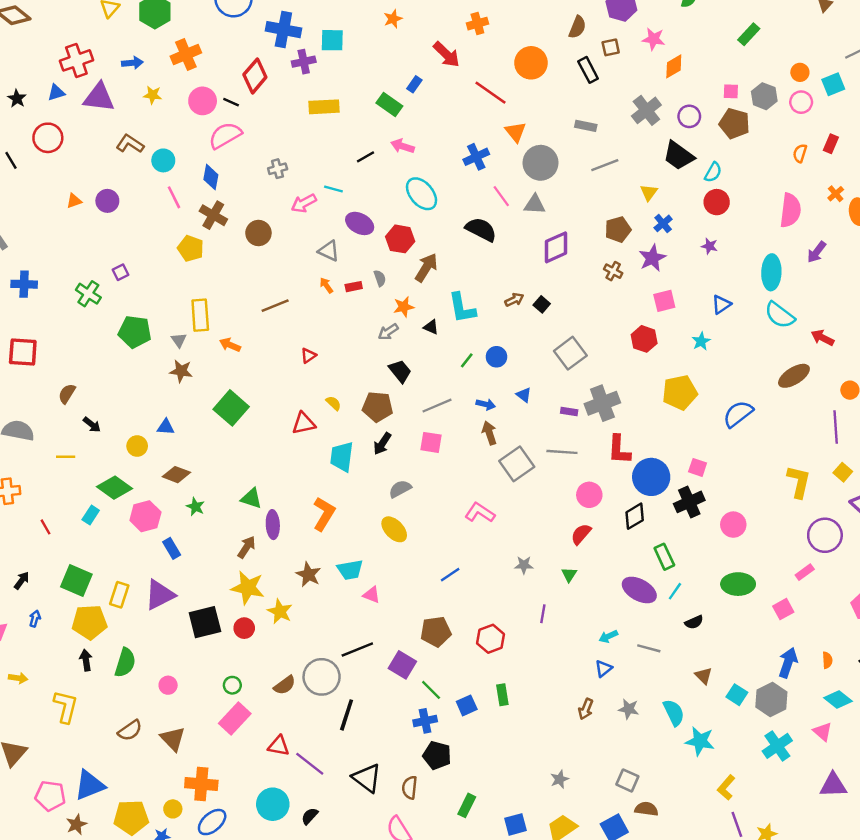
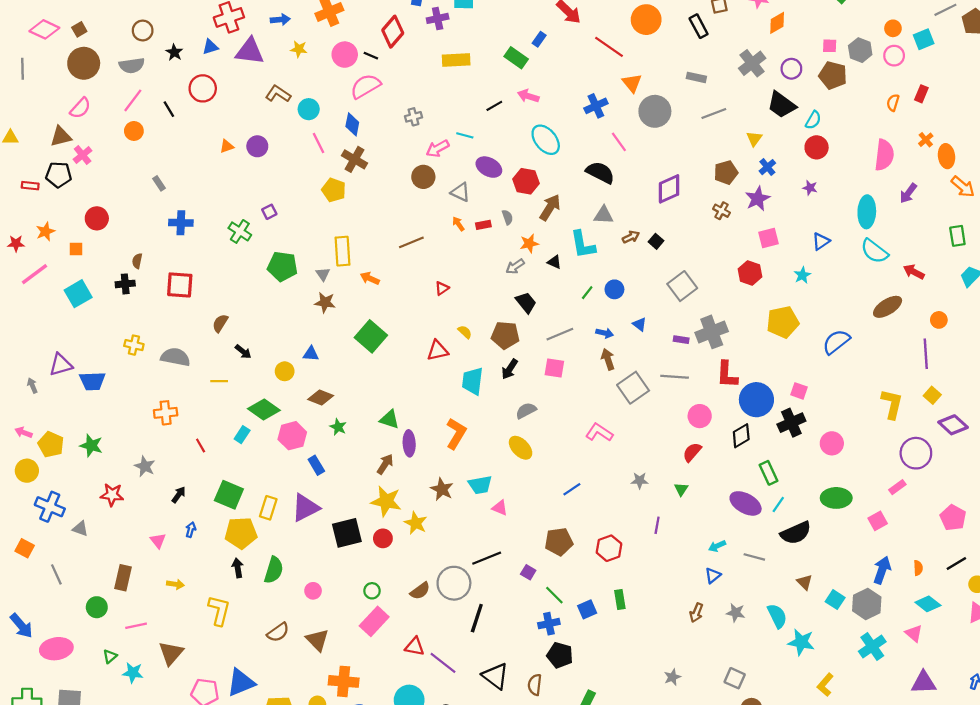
gray triangle: (535, 204) -> (604, 215), moved
brown circle: (258, 233) -> (423, 177), moved
black semicircle: (694, 622) -> (796, 533), size x1.8
purple square: (402, 665) -> (528, 572), size x0.6

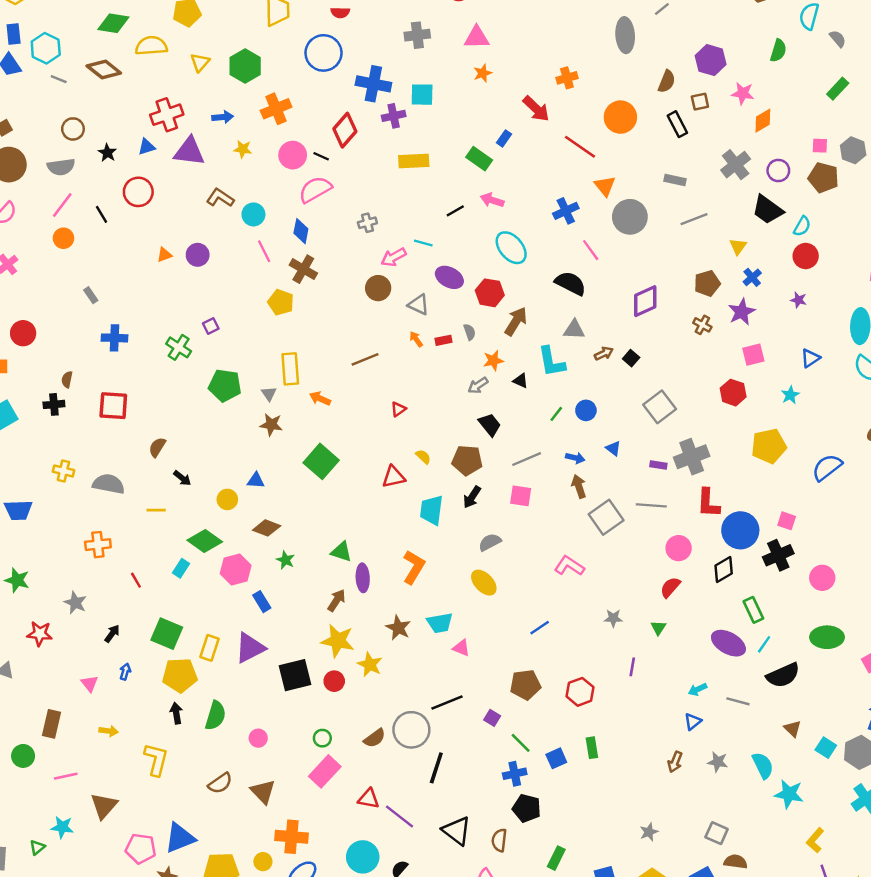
green triangle: (110, 656) -> (37, 847), moved

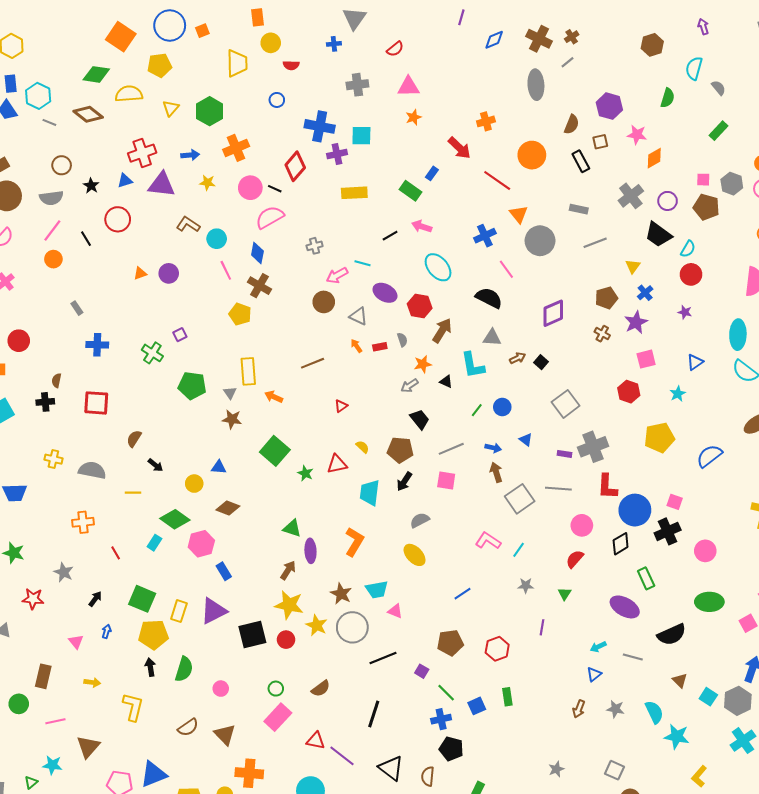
blue circle: (324, 53) -> (277, 100), size x0.5
green star: (286, 560) -> (305, 473), moved
cyan line: (764, 644) -> (519, 550), moved
gray circle: (411, 730) -> (352, 627), moved

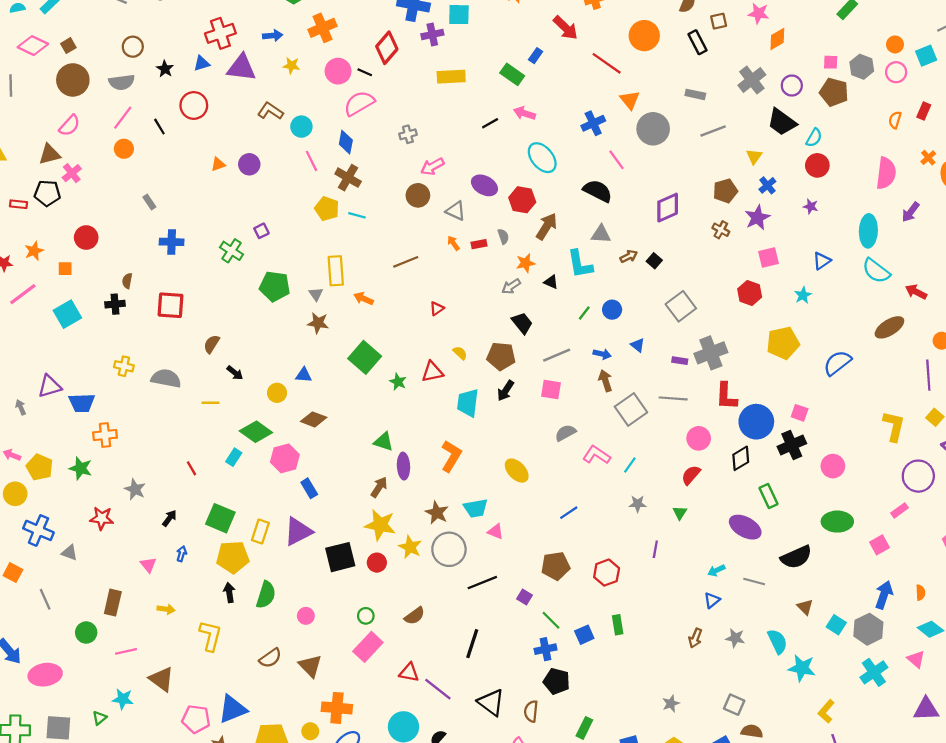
cyan line: (363, 263) -> (357, 215), moved
gray semicircle: (420, 520) -> (565, 433), moved
orange cross: (83, 522) -> (105, 435), moved
brown triangle: (88, 747) -> (162, 679), turned -35

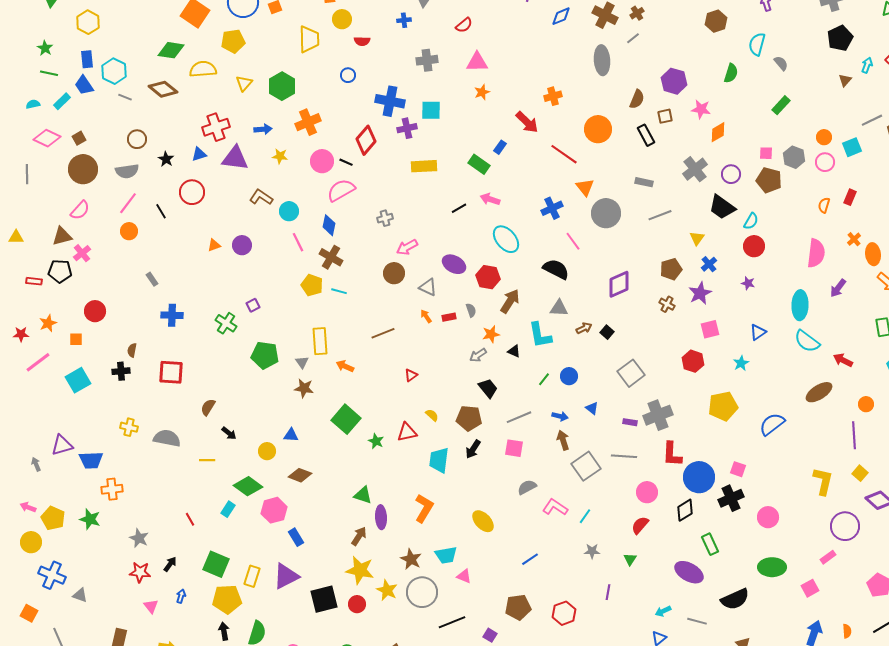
red star: (102, 518) -> (140, 572), moved

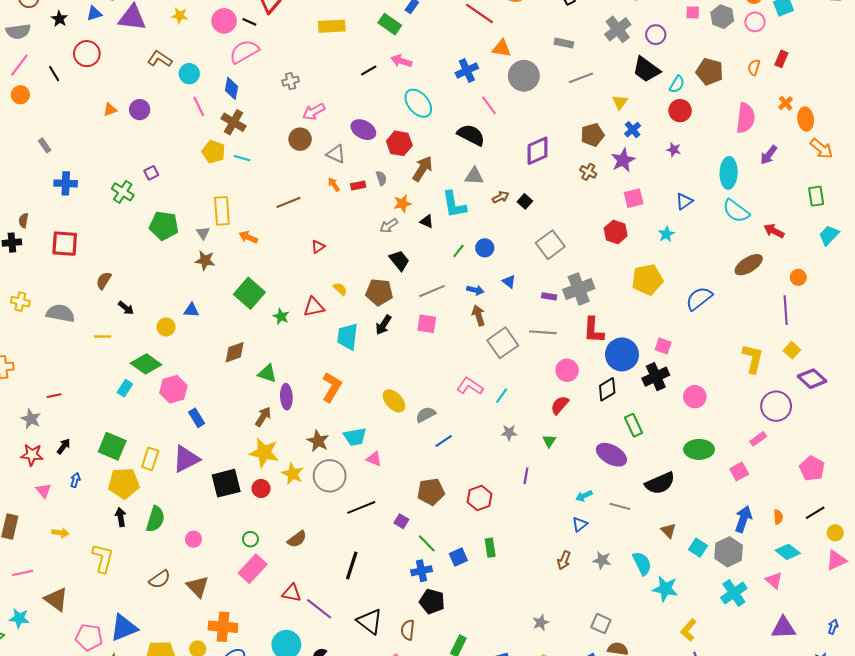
brown pentagon: (769, 180) -> (710, 72), moved
orange triangle: (585, 187) -> (502, 48), turned -42
brown diamond: (300, 475) -> (235, 352), moved, turned -40
gray semicircle: (527, 487) -> (426, 415), moved
red line: (190, 519) -> (54, 396), moved, turned -72

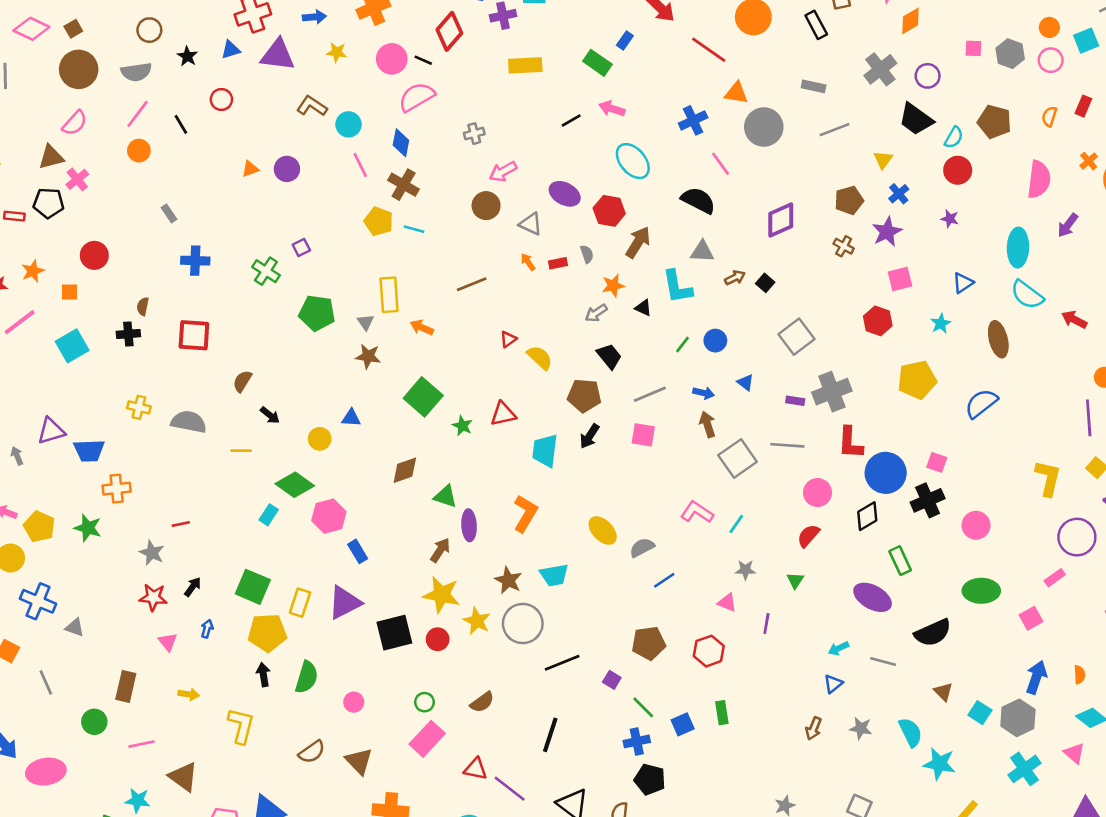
red circle: (87, 54) -> (221, 99), size x0.7
brown ellipse: (749, 265) -> (998, 339), moved, turned -72
yellow semicircle: (340, 289) -> (540, 358), moved, size x1.5
pink triangle: (374, 459) -> (727, 603), moved

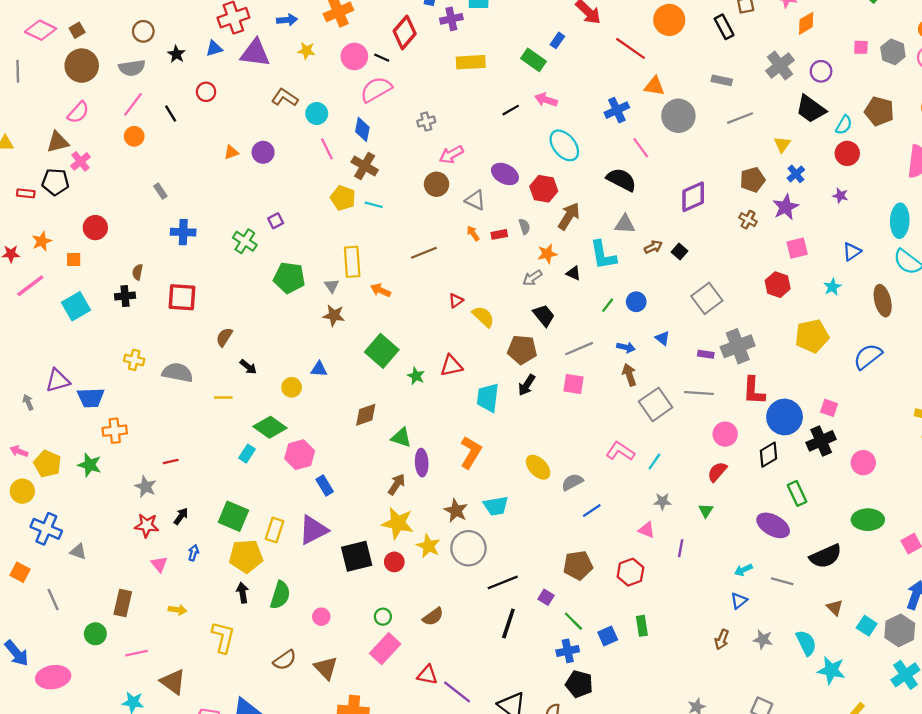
black line: (550, 735) -> (508, 624), moved

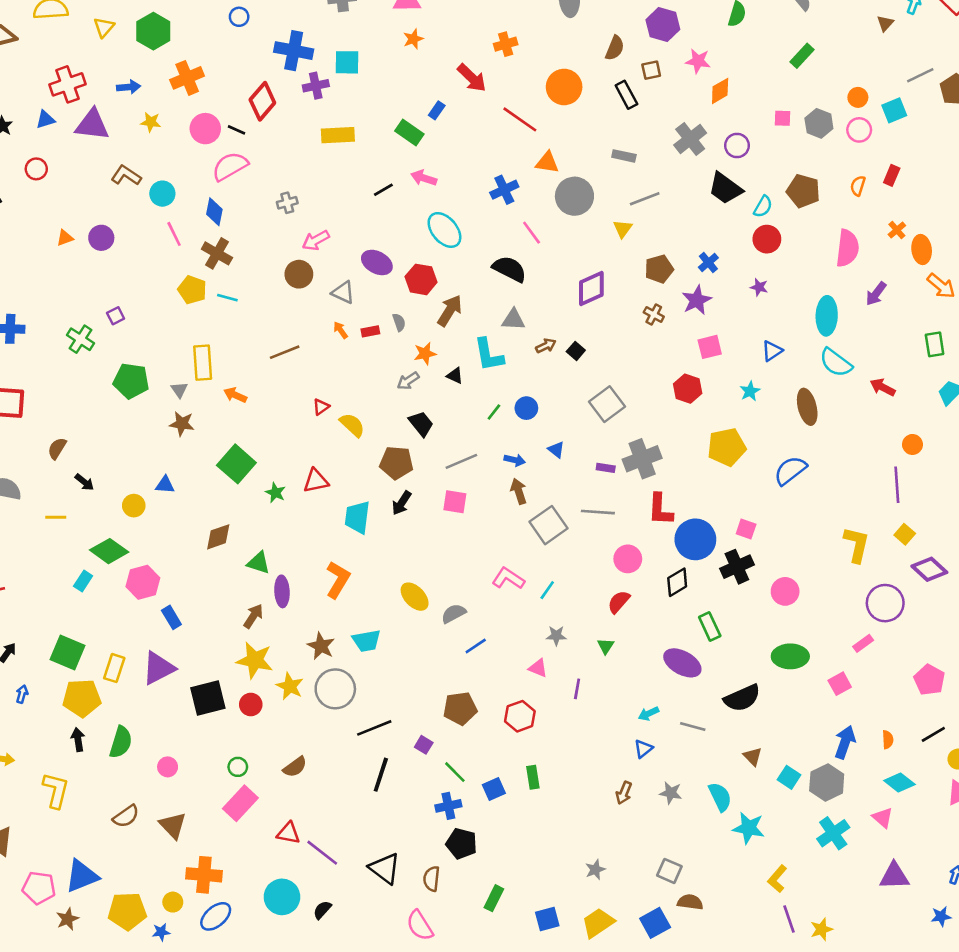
yellow triangle: (782, 144) -> (623, 229), moved

